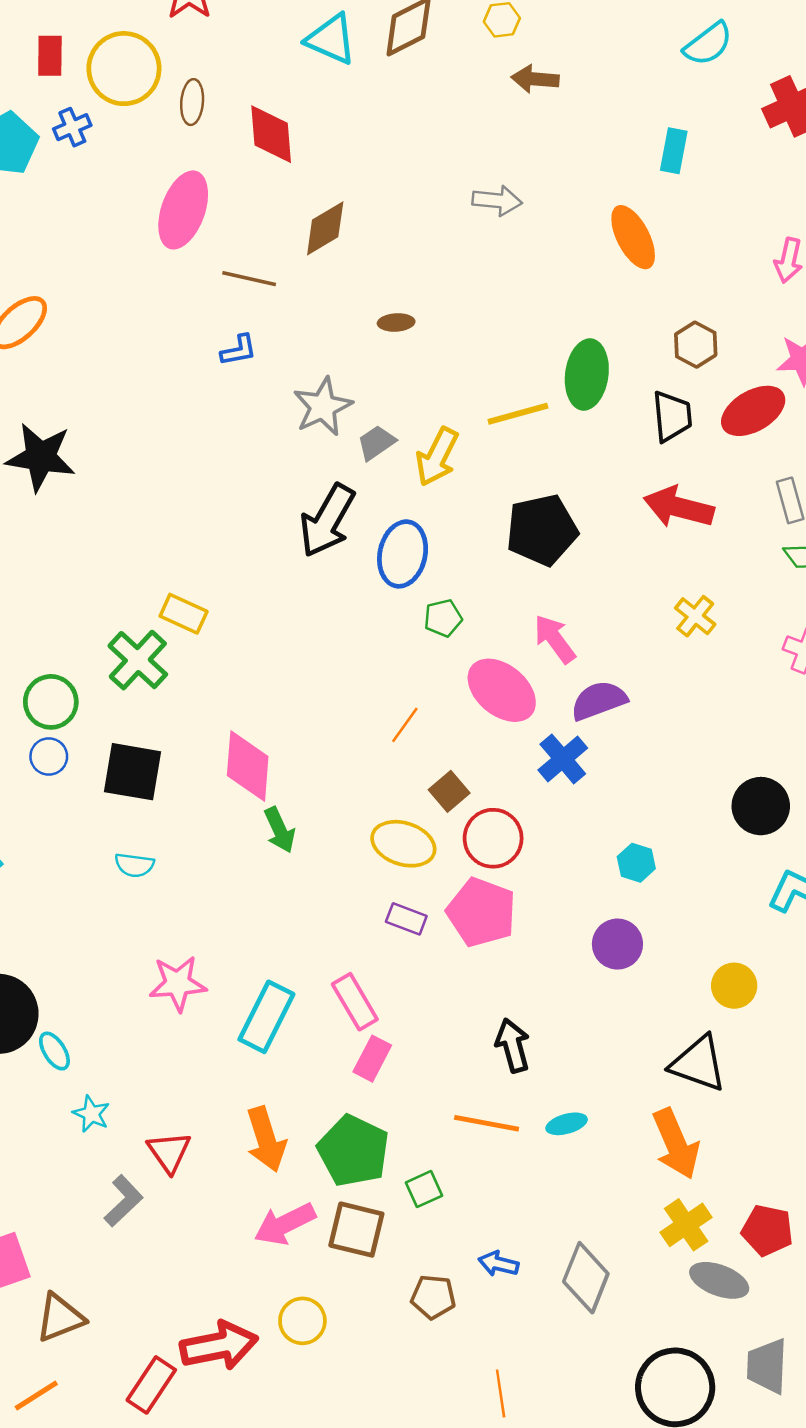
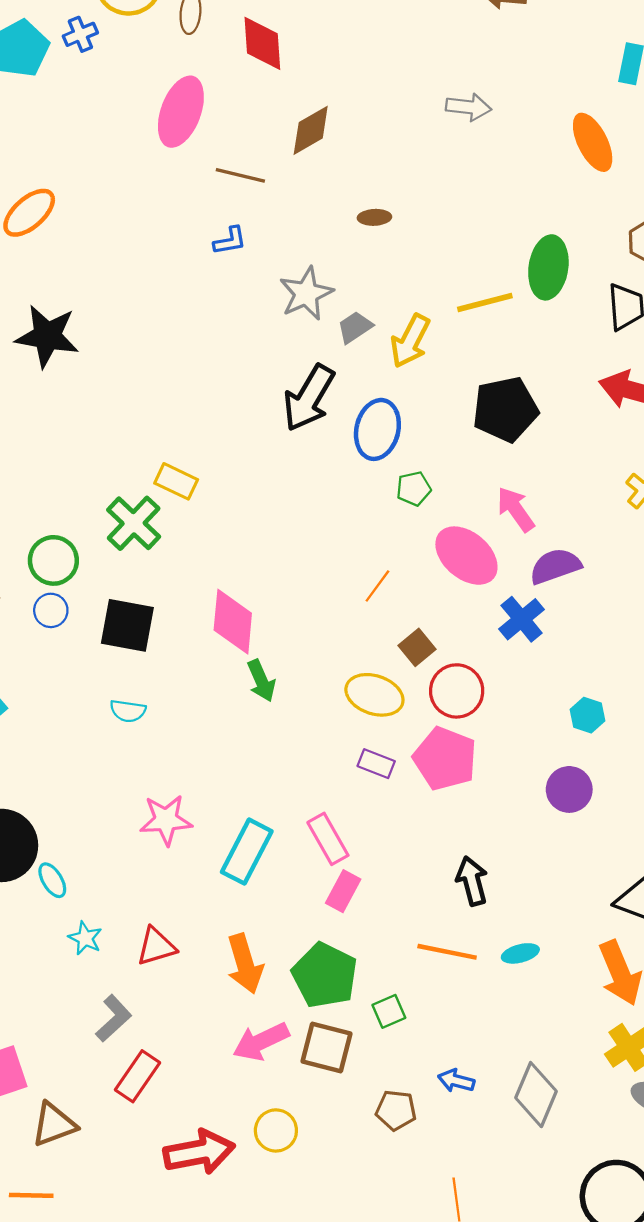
red triangle: (169, 1152) -> (156, 946), moved, turned 48
red rectangle: (151, 1385) -> (138, 1076), moved
orange line: (36, 1395) -> (31, 1195), turned 33

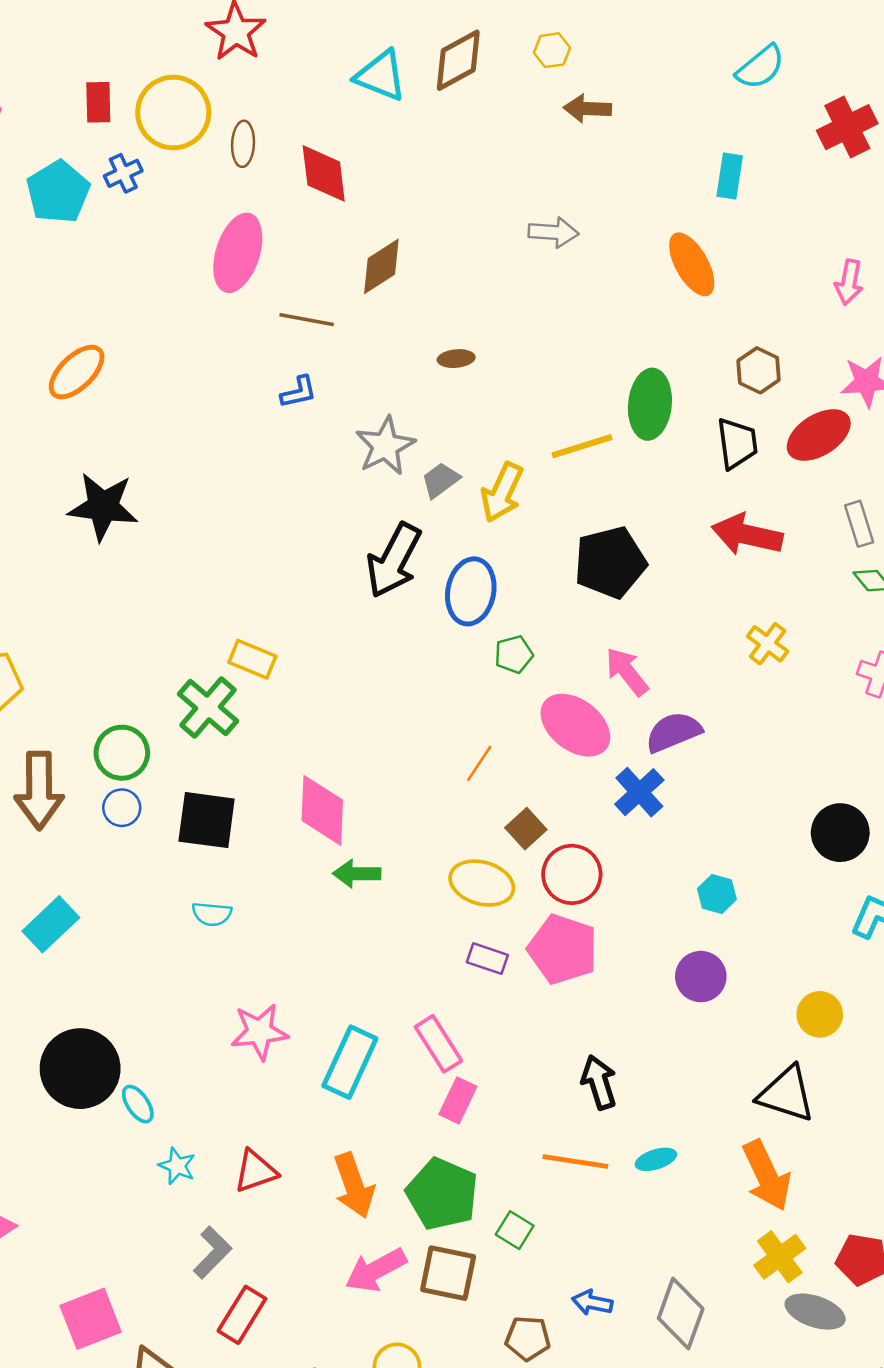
green arrow: (261, 681) -> (357, 874), turned 117
green square: (389, 1011) -> (515, 1230), turned -32

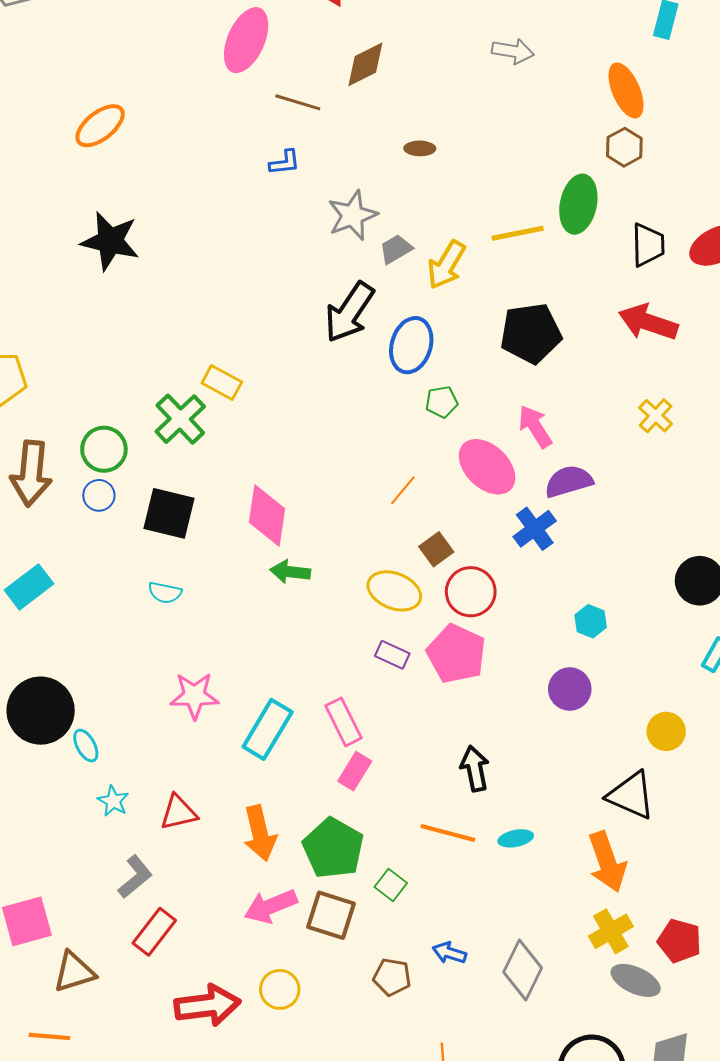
brown hexagon: (759, 370) -> (624, 147), moved

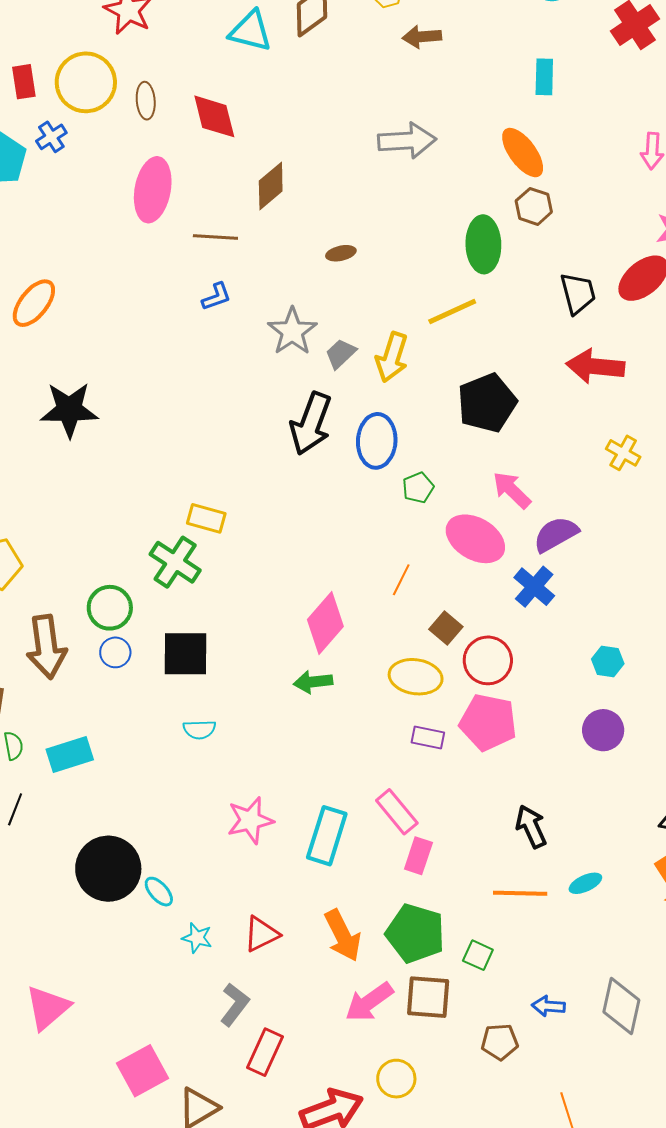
gray arrow: (513, 51) -> (407, 141), size x1.4
green ellipse: (578, 204) -> (483, 244), moved
pink diamond: (267, 516) -> (325, 623), moved, turned 46
cyan rectangle: (29, 587) -> (70, 754), turned 33

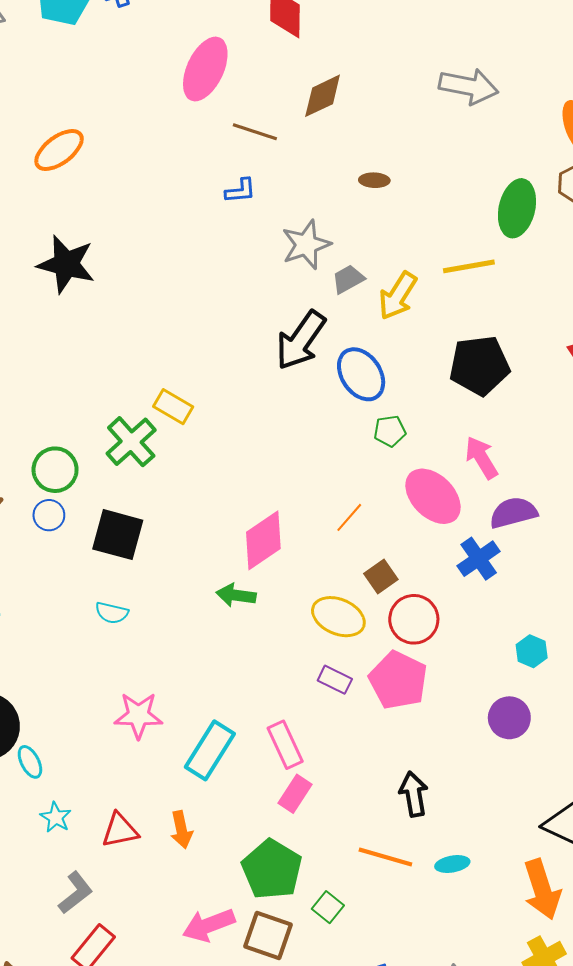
blue ellipse: (377, 441) -> (361, 374), turned -52
orange arrow: (343, 935) -> (181, 830), moved, size x0.7

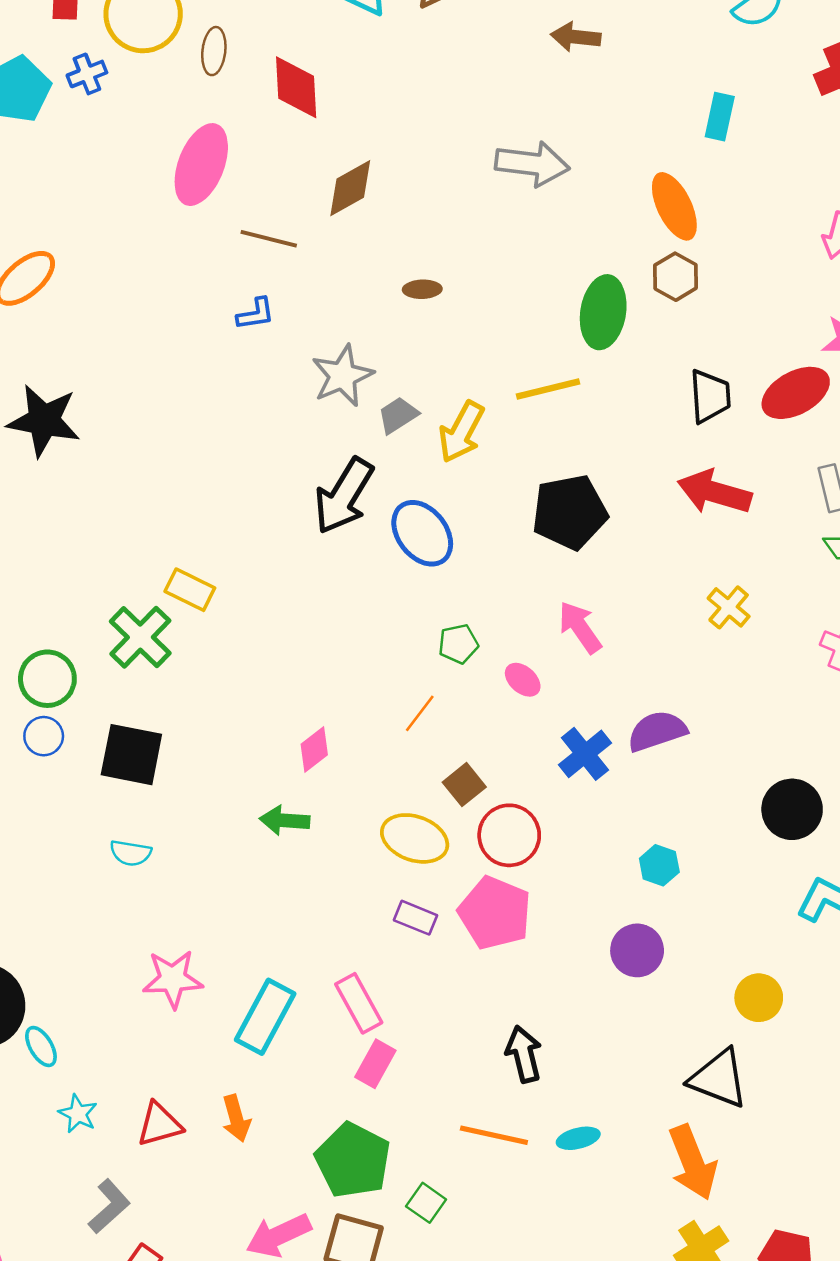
green pentagon: (390, 431) -> (458, 644), moved
pink ellipse: (433, 496) -> (523, 680), size x0.5
purple semicircle: (513, 513) -> (657, 731), moved
pink diamond: (263, 540) -> (314, 749), size x0.6

